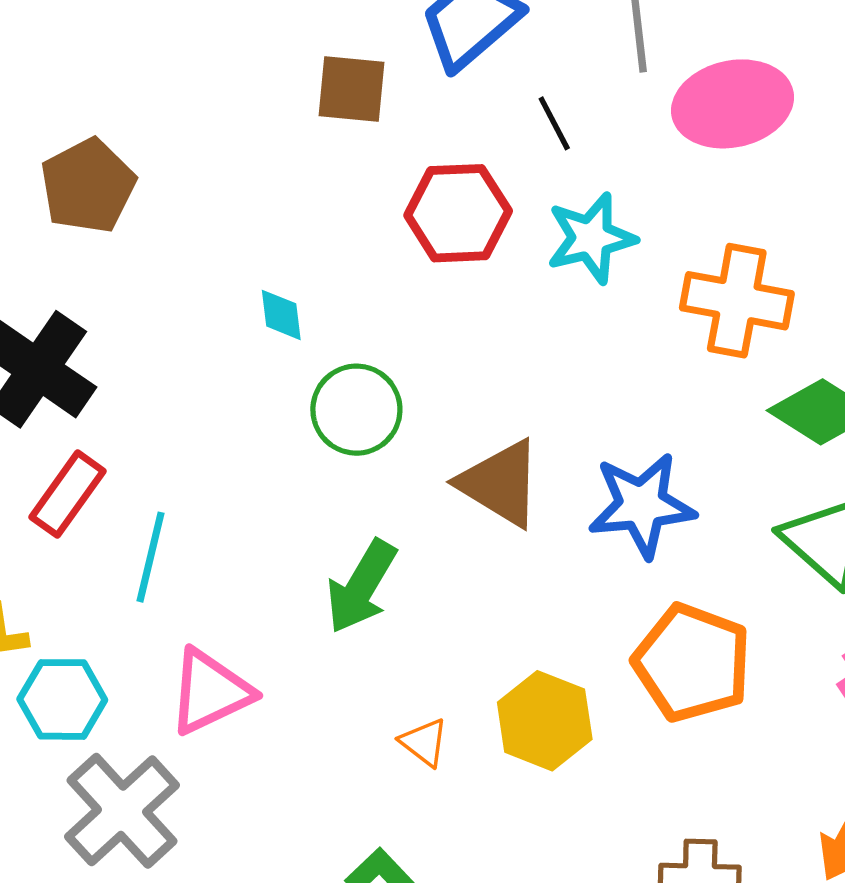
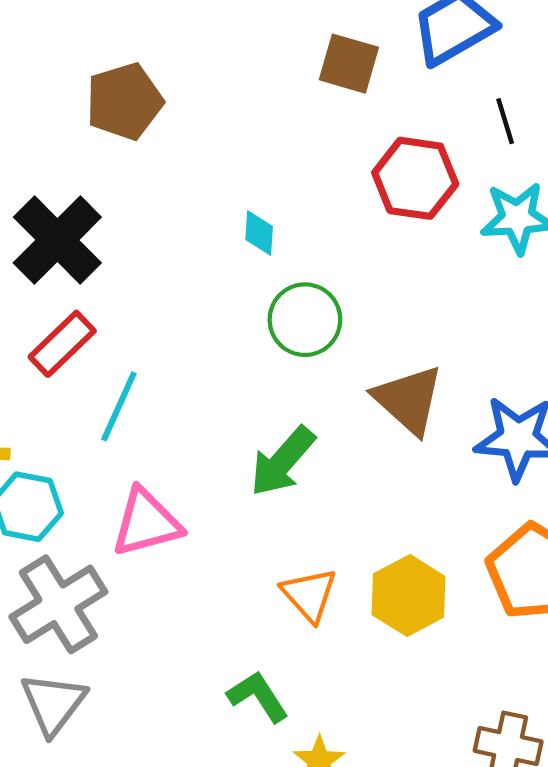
orange triangle: (424, 742) -> (309, 595), size x1.4

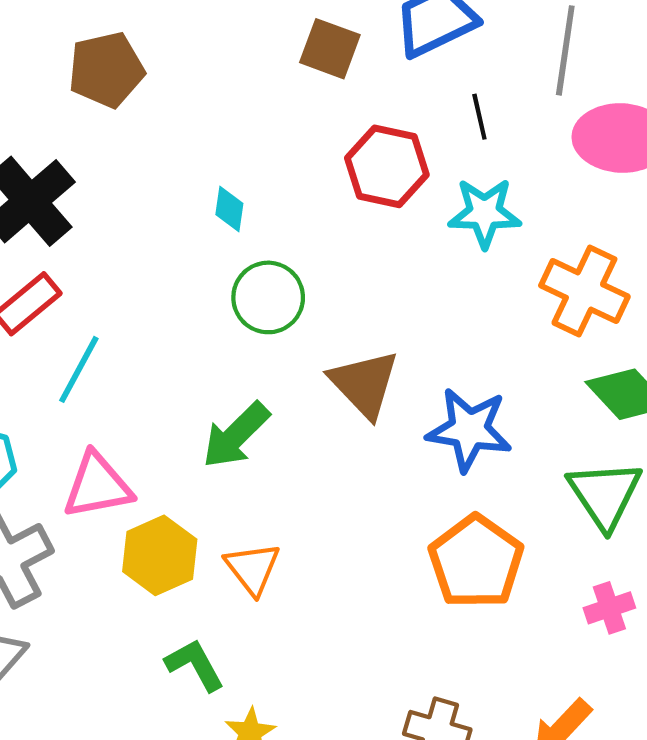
yellow hexagon: (409, 596) -> (160, 555), moved

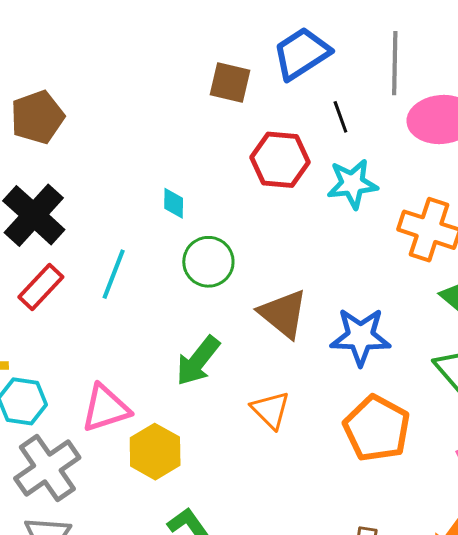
brown pentagon: (106, 70) -> (37, 117), moved
cyan line: (79, 369) -> (114, 274), moved
orange triangle: (253, 568) -> (271, 410), moved

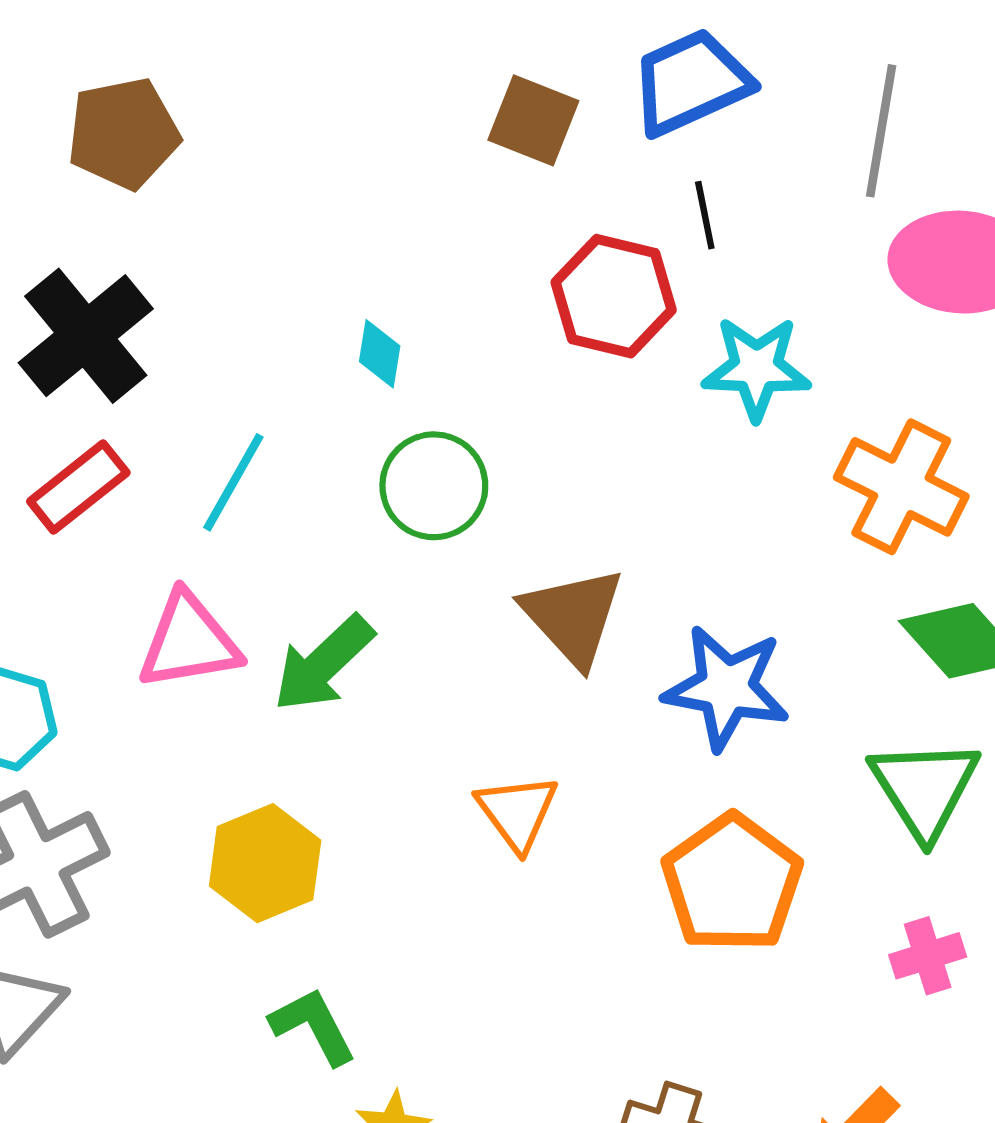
black line: (340, 117) -> (705, 215), moved
green arrow: (198, 361) -> (323, 664), moved
pink triangle: (105, 408) -> (189, 641), moved

